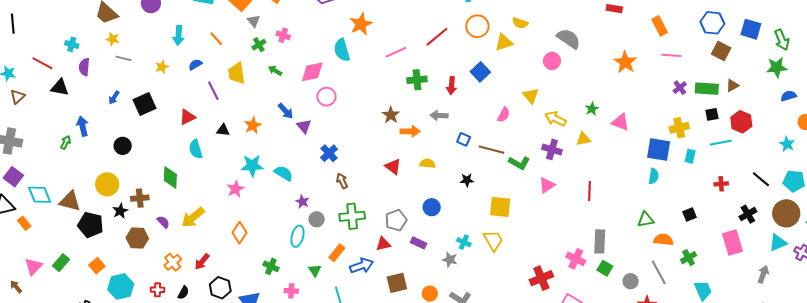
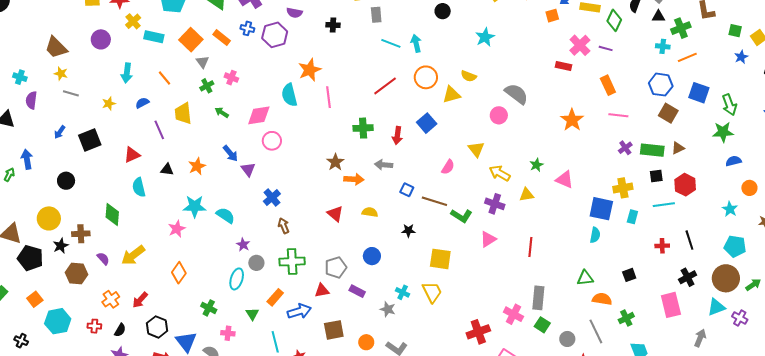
pink line: (396, 52) -> (329, 97), moved, turned -75
black line: (761, 179) -> (689, 240), moved, turned 30

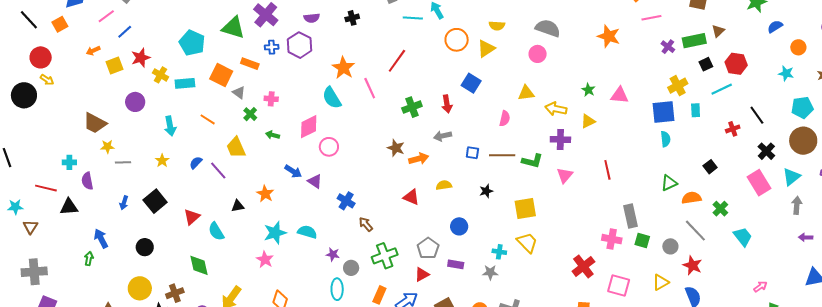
red line: (385, 86) -> (397, 61), moved
blue semicircle: (142, 103) -> (196, 163), moved
yellow triangle: (476, 149) -> (526, 93), turned -42
red triangle: (132, 155) -> (192, 217), moved
cyan triangle: (716, 307) -> (791, 177), moved

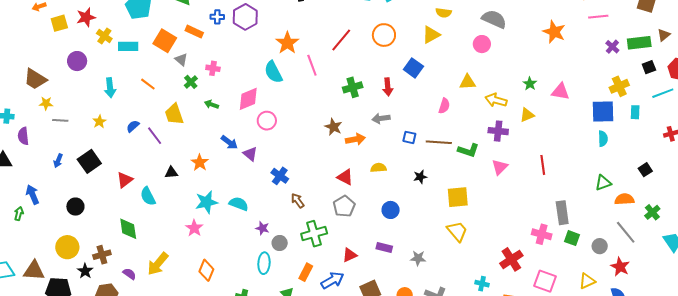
orange circle: (457, 40) -> (384, 35), moved
gray pentagon: (428, 248) -> (344, 206), moved
cyan cross: (499, 252) -> (482, 284), moved

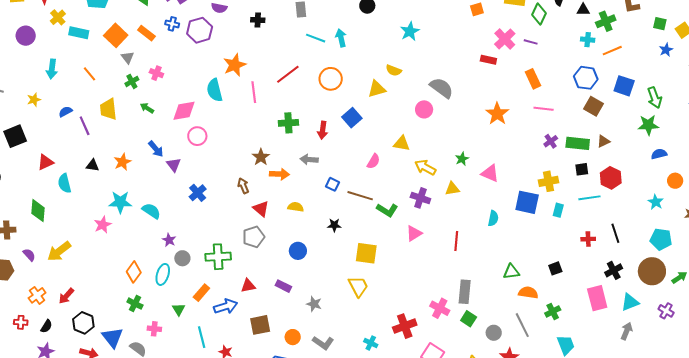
cyan semicircle: (603, 139) -> (493, 218), moved
brown arrow: (298, 201) -> (243, 186), moved
orange diamond: (206, 270) -> (134, 272), moved

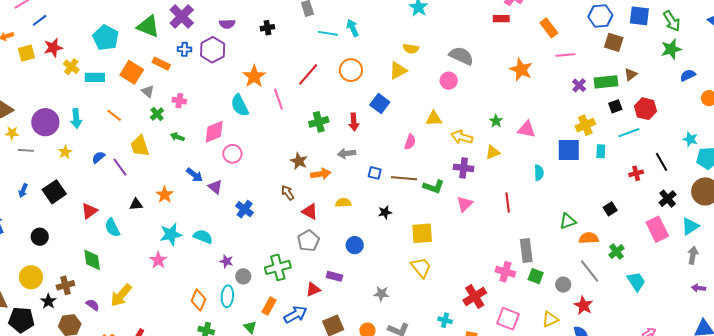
purple circle: (26, 36) -> (45, 122), moved, size x1.4
cyan star: (656, 202) -> (690, 139), moved
purple rectangle: (283, 286) -> (334, 276), moved

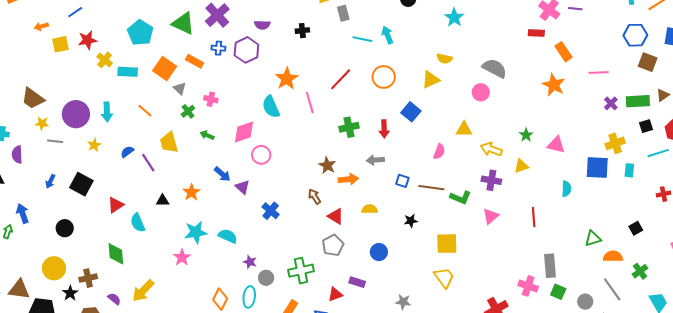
orange rectangle: (549, 28) -> (563, 52), moved
black square: (54, 192) -> (81, 184), turned -30

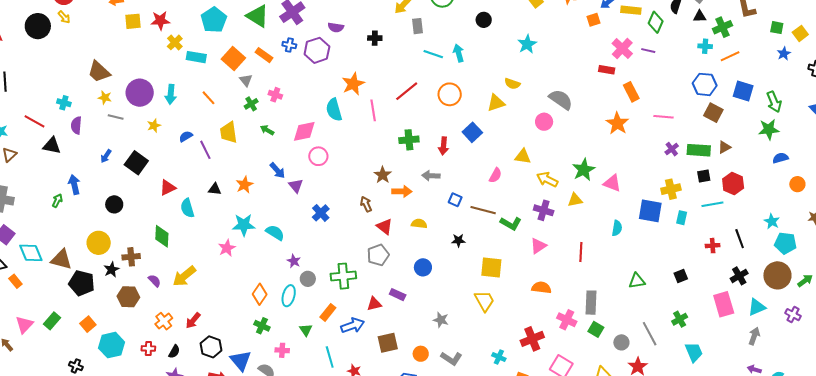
green star: (526, 135) -> (584, 170), size x1.6
orange semicircle: (613, 256) -> (541, 288), moved

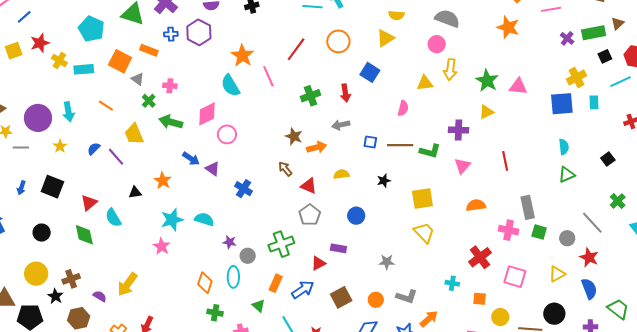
green arrow: (267, 130) -> (171, 122), size x1.6
yellow arrow: (547, 179) -> (450, 70), moved, turned -95
cyan semicircle: (617, 228) -> (564, 147), moved
green diamond: (162, 236) -> (84, 235), moved

